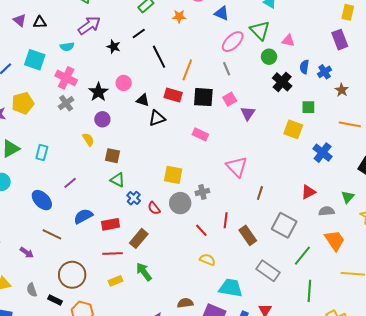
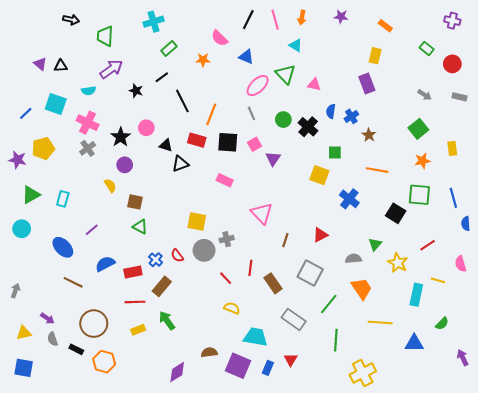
green circle: (269, 57) -> (283, 120), moved
red triangle: (308, 192) -> (320, 235), moved
blue cross: (134, 198) -> (156, 260), moved
purple arrow: (27, 253) -> (47, 318), moved

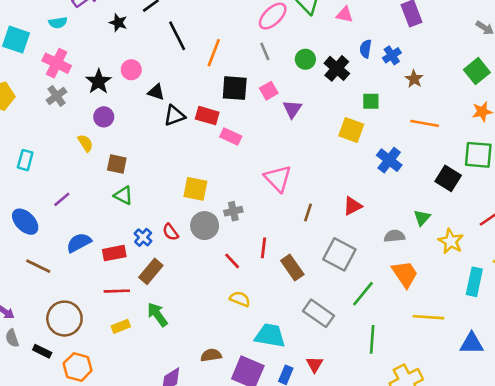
red rectangle: (197, 140) -> (207, 116), moved

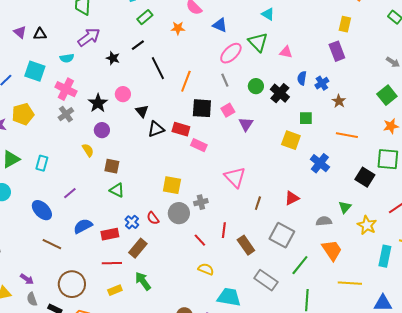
black triangle: (156, 92) -> (142, 111), turned 32

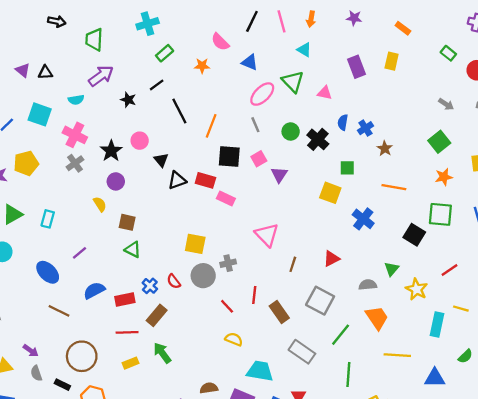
purple rectangle: (337, 51) -> (356, 67), moved

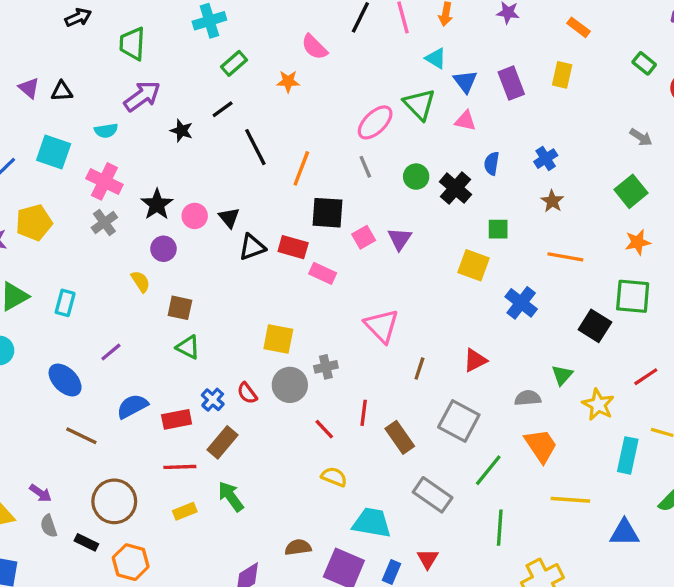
black arrow: (57, 21) -> (78, 17), turned -36
blue triangle: (250, 62) -> (465, 81), moved, turned 30
blue cross: (365, 128) -> (546, 159), moved
pink circle: (140, 141) -> (195, 216), moved
pink square: (259, 159) -> (364, 237), moved

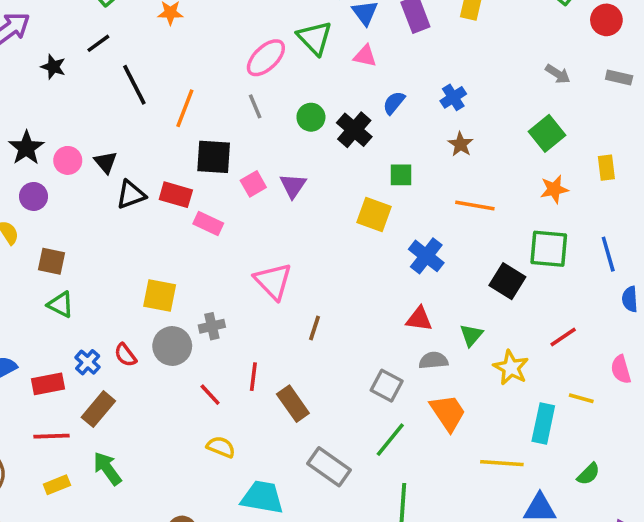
blue semicircle: (492, 163) -> (394, 103), turned 30
red triangle: (475, 360) -> (419, 319), moved, turned 35
gray square: (459, 421) -> (387, 386), moved, size x0.7
yellow line: (570, 500) -> (502, 463), moved

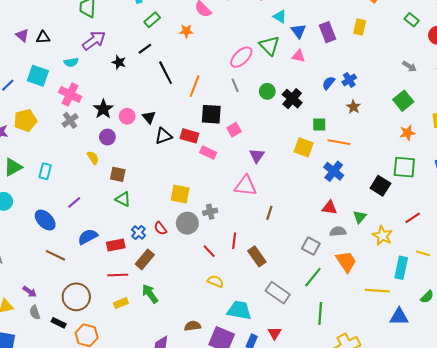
blue semicircle: (394, 103) -> (329, 83), moved
purple triangle: (293, 186) -> (257, 156), moved
orange line: (475, 205) -> (339, 142), moved
pink triangle: (273, 281) -> (245, 186), turned -40

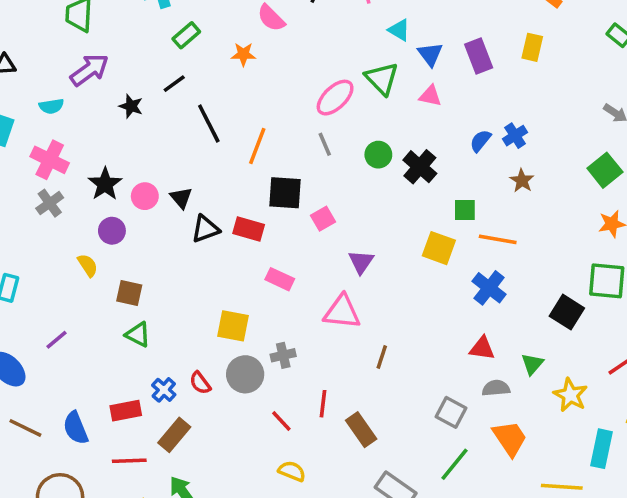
pink rectangle: (208, 153) -> (280, 279), moved
blue semicircle: (88, 237) -> (76, 428), moved, turned -84

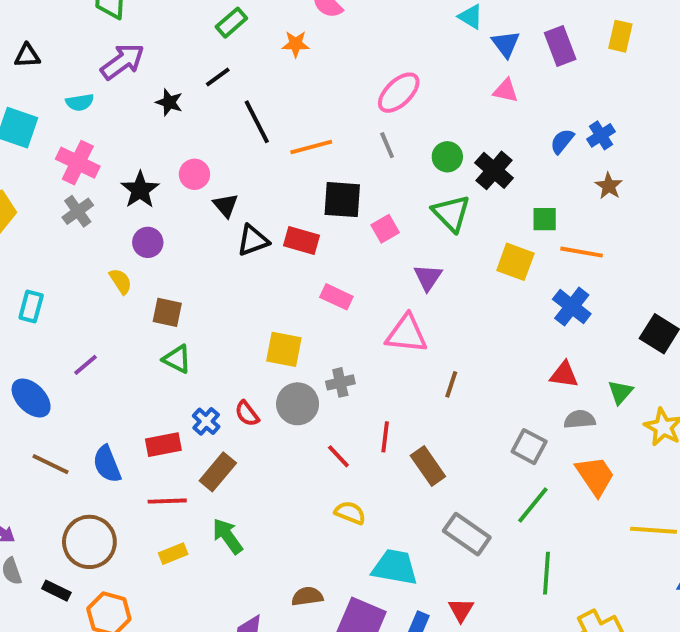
green triangle: (382, 79) -> (451, 213), moved
orange line: (257, 146) -> (311, 147), turned 54
pink circle: (145, 196) -> (194, 174), moved

